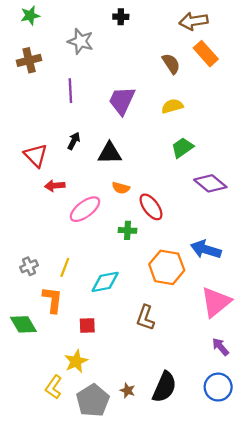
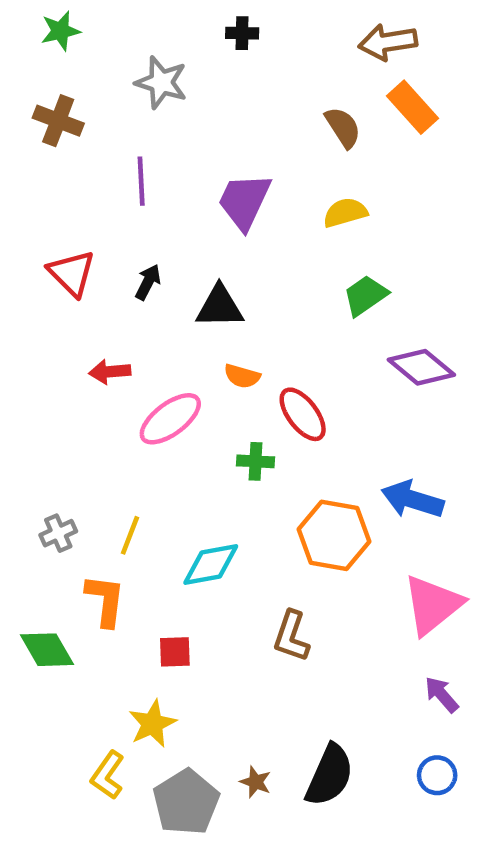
brown cross: (29, 60) -> (58, 121), turned 35
red triangle: (36, 155) -> (72, 273), moved
blue circle: (218, 387) -> (437, 775), size x0.7

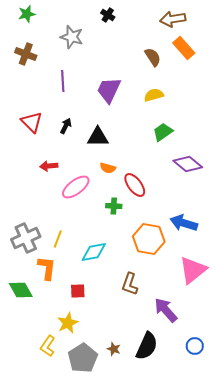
black cross: (242, 33) -> (108, 15), turned 32
gray cross: (58, 533) -> (26, 238), size x1.8
purple arrow: (442, 695) -> (166, 310), moved, size x1.5

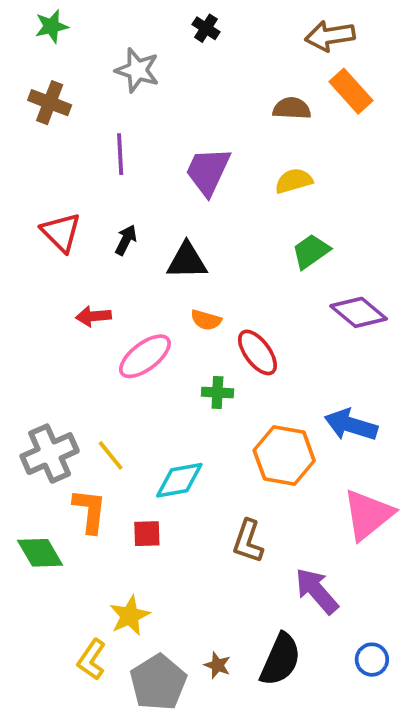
brown semicircle: (153, 57) -> (292, 108), turned -54
yellow line: (58, 239) -> (111, 455), turned -60
red square: (78, 291) -> (147, 534), moved

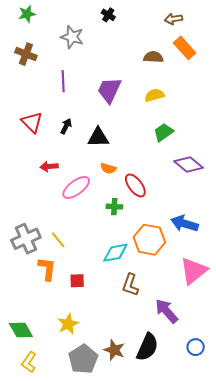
brown arrow: (330, 36) -> (173, 19), size x0.7
cyan diamond: (179, 480) -> (115, 253), moved
green diamond: (40, 553) -> (21, 330), moved
yellow L-shape: (92, 660) -> (29, 362), moved
brown star: (217, 665) -> (114, 350), size x1.5

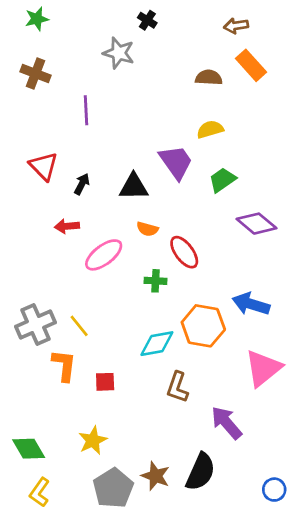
gray star: (72, 37) -> (119, 53), moved
purple trapezoid: (109, 90) -> (176, 162), moved, turned 120
black arrow: (66, 126) -> (82, 184), moved
blue circle: (196, 347) -> (274, 490), moved

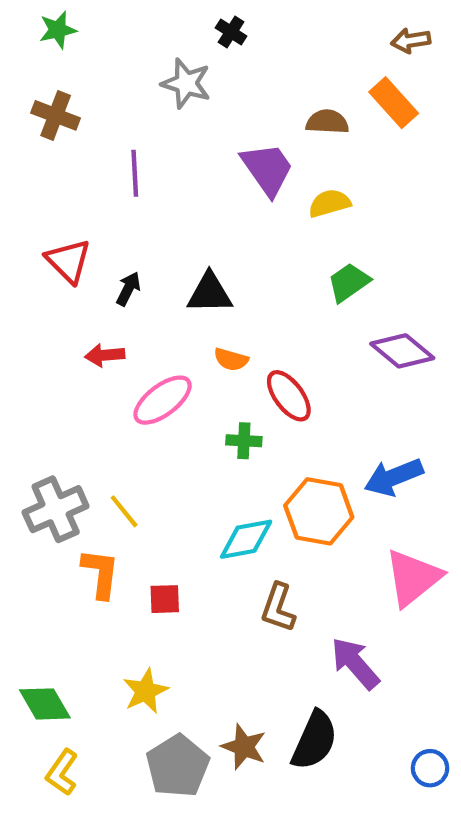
brown arrow: (236, 26) -> (411, 41), moved
purple trapezoid: (176, 162) -> (267, 169), moved
blue arrow: (251, 304) -> (394, 477), turned -39

